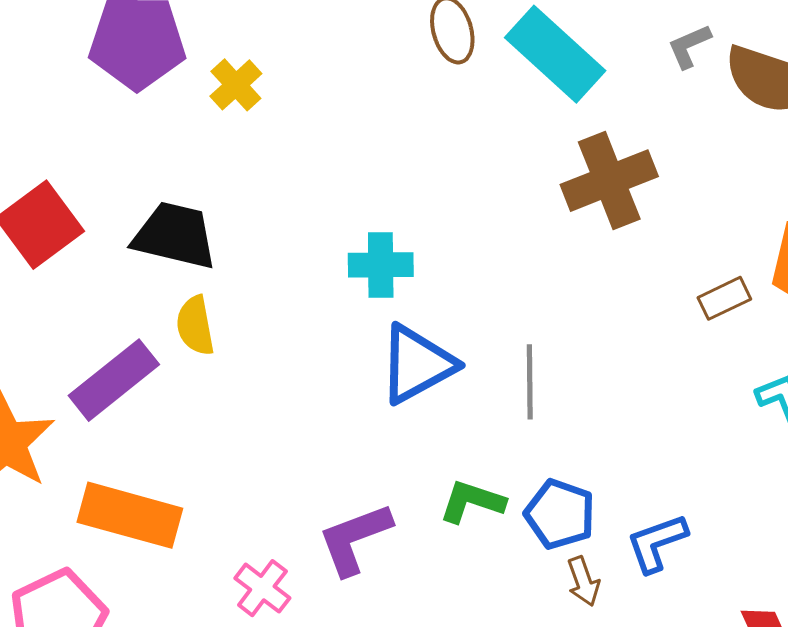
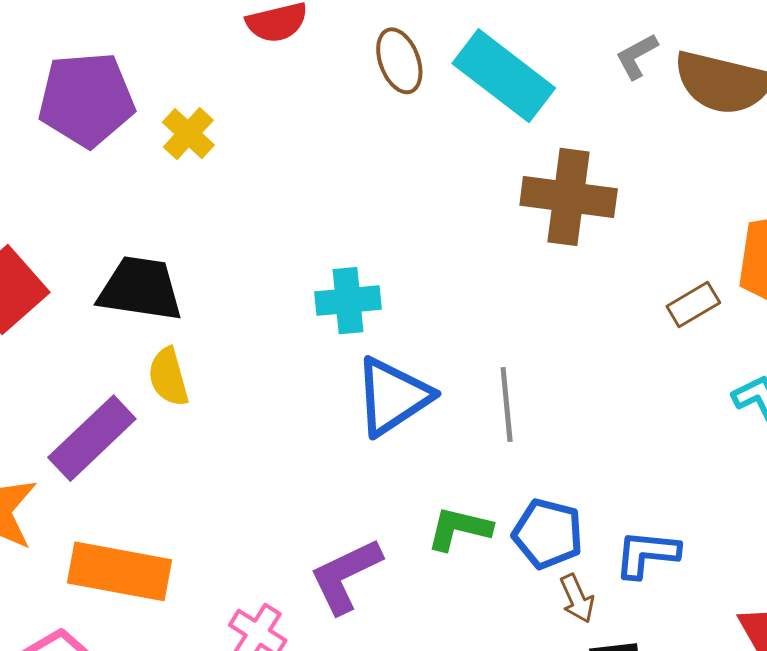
brown cross: (609, 181) -> (569, 197), turned 34
blue L-shape: (657, 543) -> (647, 554), turned 30

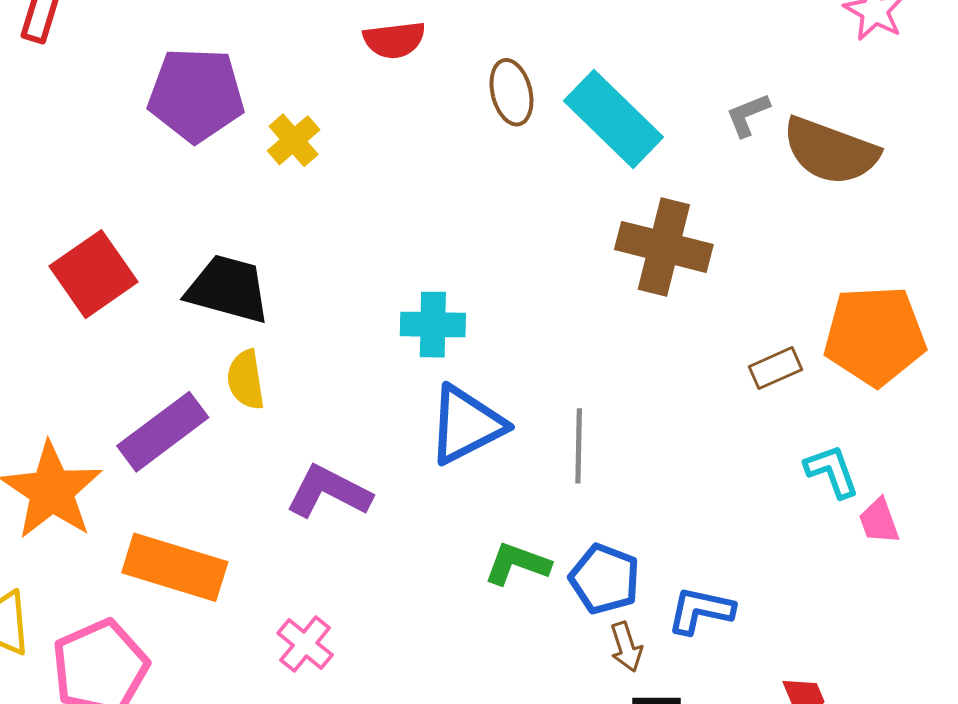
purple L-shape: (346, 576) -> (329, 492), moved, turned 46

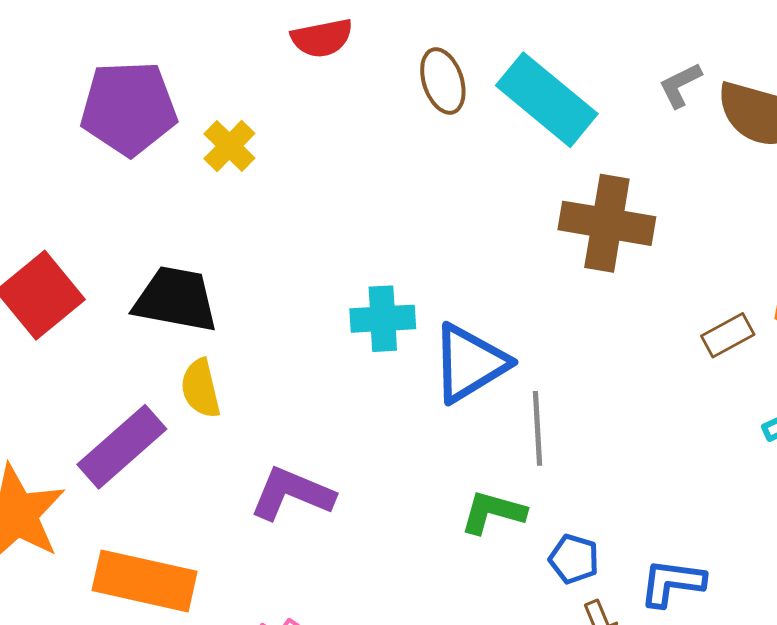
blue triangle: (466, 425) -> (470, 363), moved
green L-shape: (517, 564) -> (493, 512), moved
blue pentagon: (605, 579) -> (574, 559), size x0.7

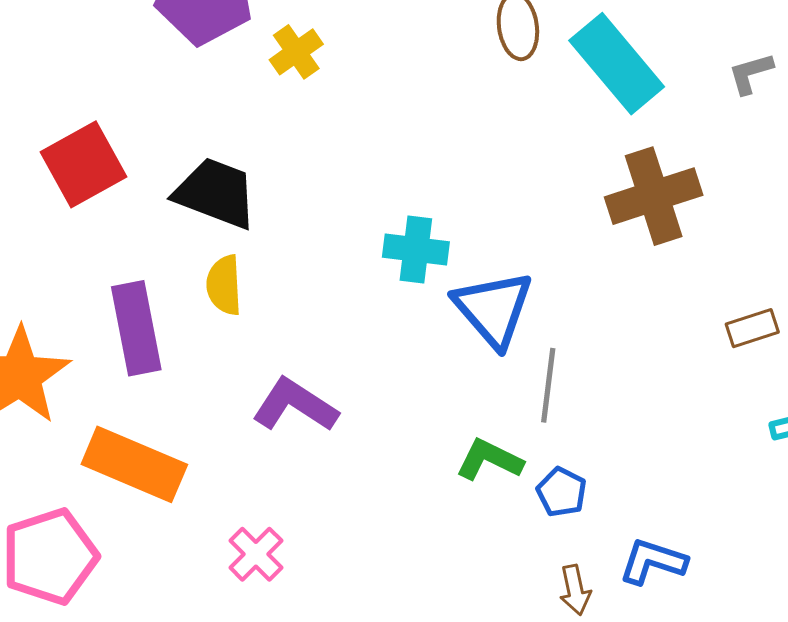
brown cross: (607, 223) -> (654, 196), turned -38
blue triangle: (470, 363) -> (493, 309), turned -50
purple rectangle: (122, 447) -> (136, 328), turned -70
blue pentagon: (574, 559) -> (562, 492), moved

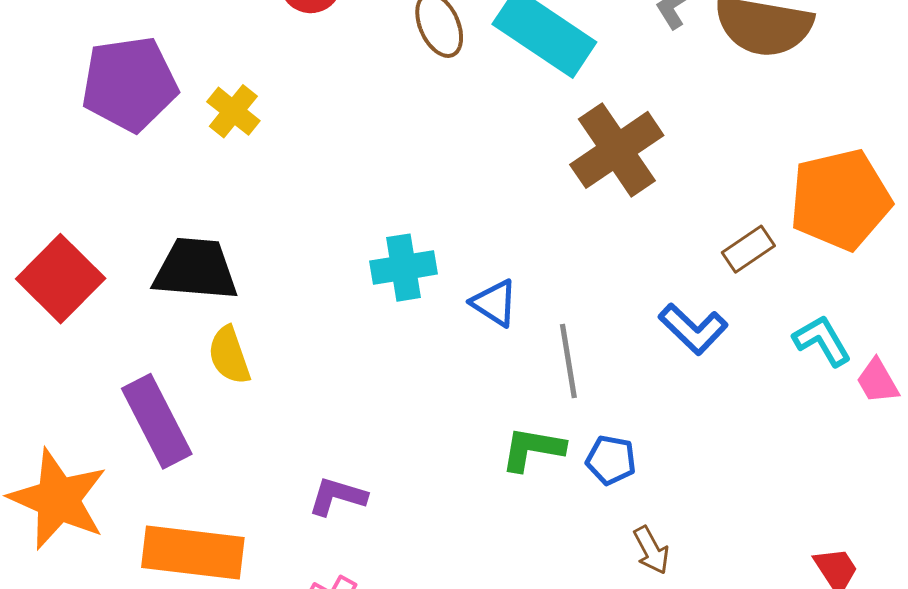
blue triangle: (493, 309) -> (494, 303), size x0.6
purple L-shape: (295, 405) -> (337, 496), moved, size x0.7
blue L-shape: (653, 561) -> (693, 329), moved, turned -138

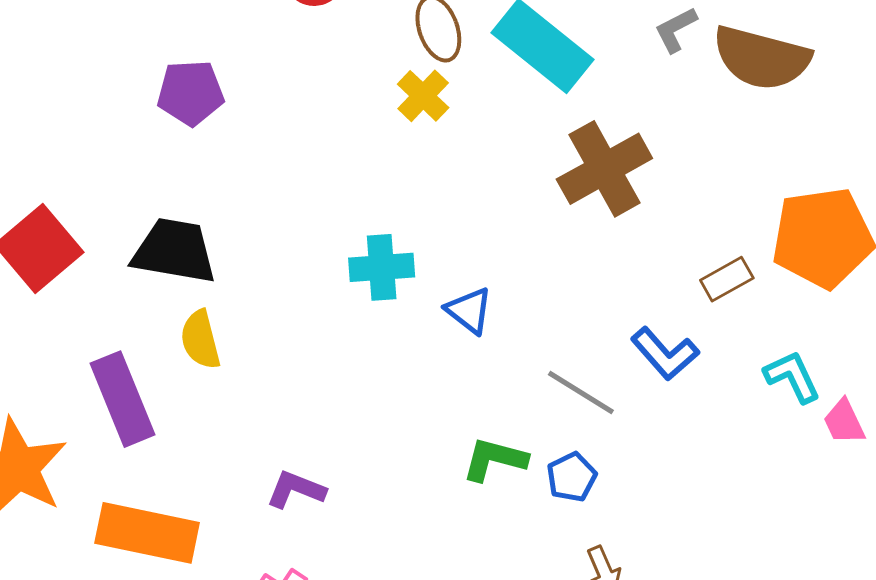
purple pentagon: (129, 84) -> (191, 93), moved, size x0.7
yellow cross: (233, 111) -> (423, 96), moved
gray line: (568, 361) -> (581, 392), moved, turned -54
blue pentagon: (611, 460) -> (572, 477), turned 30

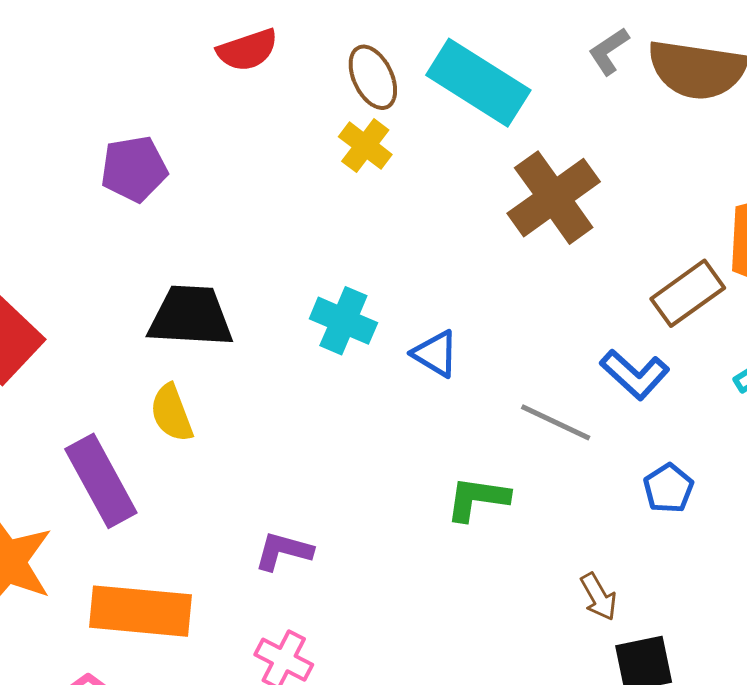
black trapezoid: (174, 251) -> (191, 316), moved
cyan cross: (382, 267) -> (343, 321), turned 34
brown rectangle: (727, 279) -> (688, 293), size x1.4
blue pentagon: (572, 477) -> (668, 488), moved

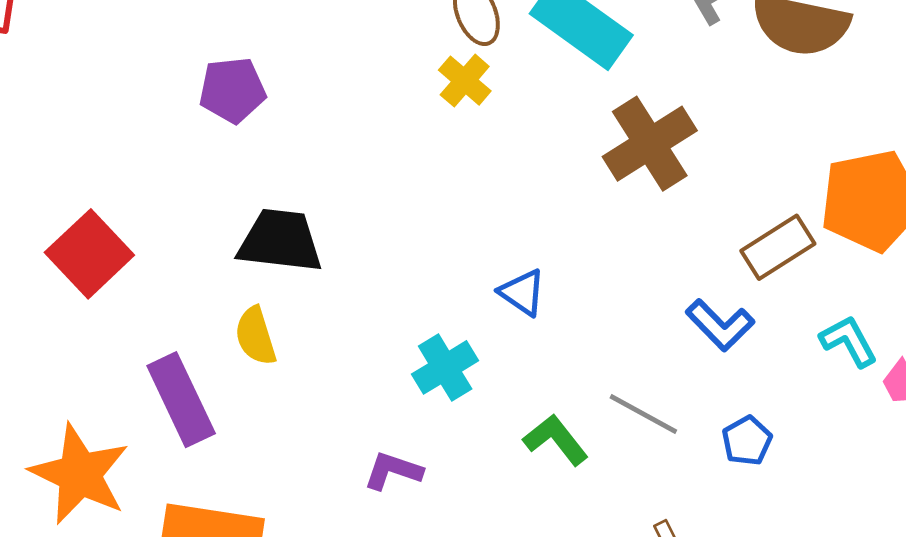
cyan cross: (343, 321) -> (445, 367), moved, turned 32
gray line: (556, 422) -> (643, 414), moved
green L-shape: (477, 499) -> (556, 440), turned 40
purple L-shape: (283, 551) -> (393, 471), moved

